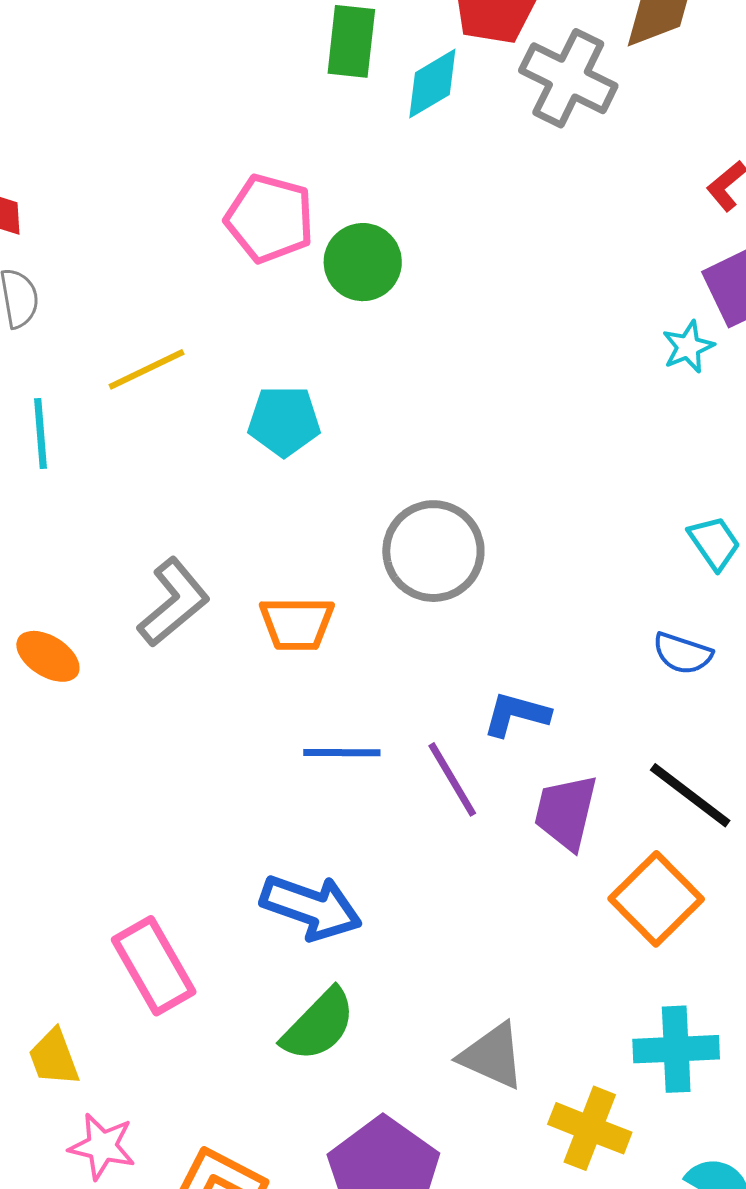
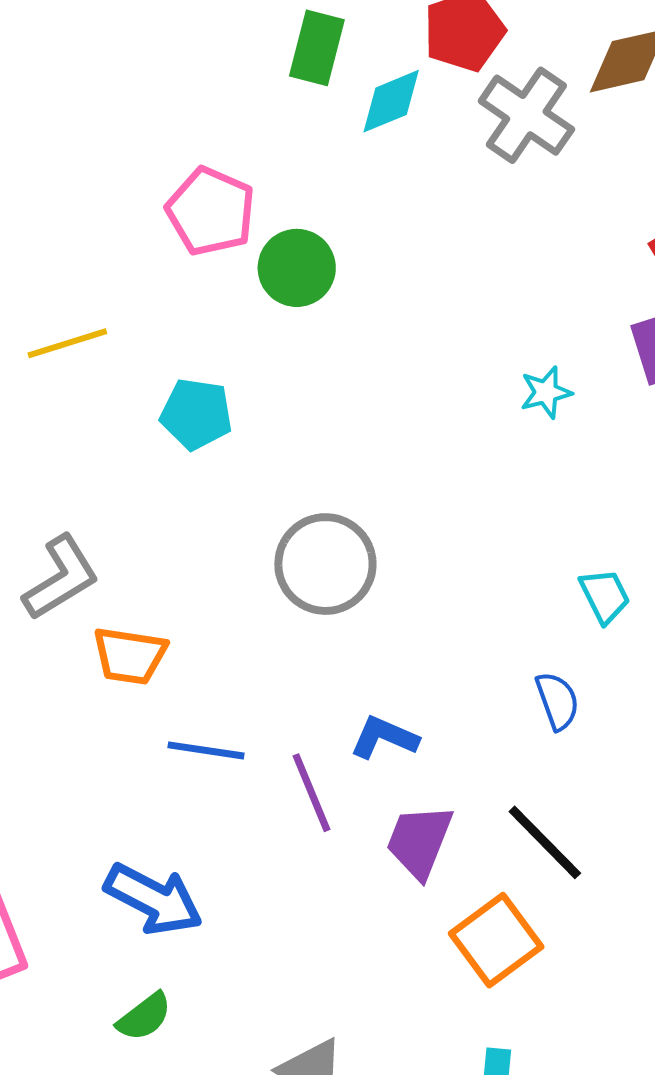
cyan star: (688, 347) -> (546, 392), moved
orange trapezoid: (297, 624) -> (130, 656), moved
blue semicircle: (683, 653) -> (557, 701), turned -136
green semicircle: (319, 1025) -> (144, 1017), size x0.7

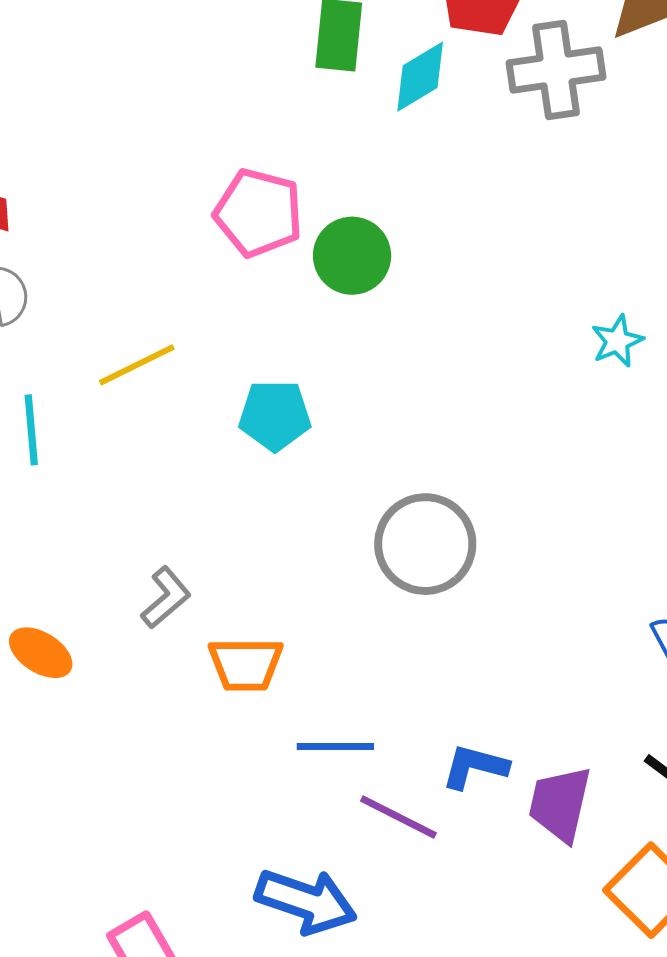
gray cross: (526, 115) -> (556, 70), turned -34
gray L-shape: (61, 578) -> (166, 598), size x0.7
blue L-shape: (384, 737) -> (475, 767), moved
purple line: (311, 793) -> (398, 817), moved, turned -32

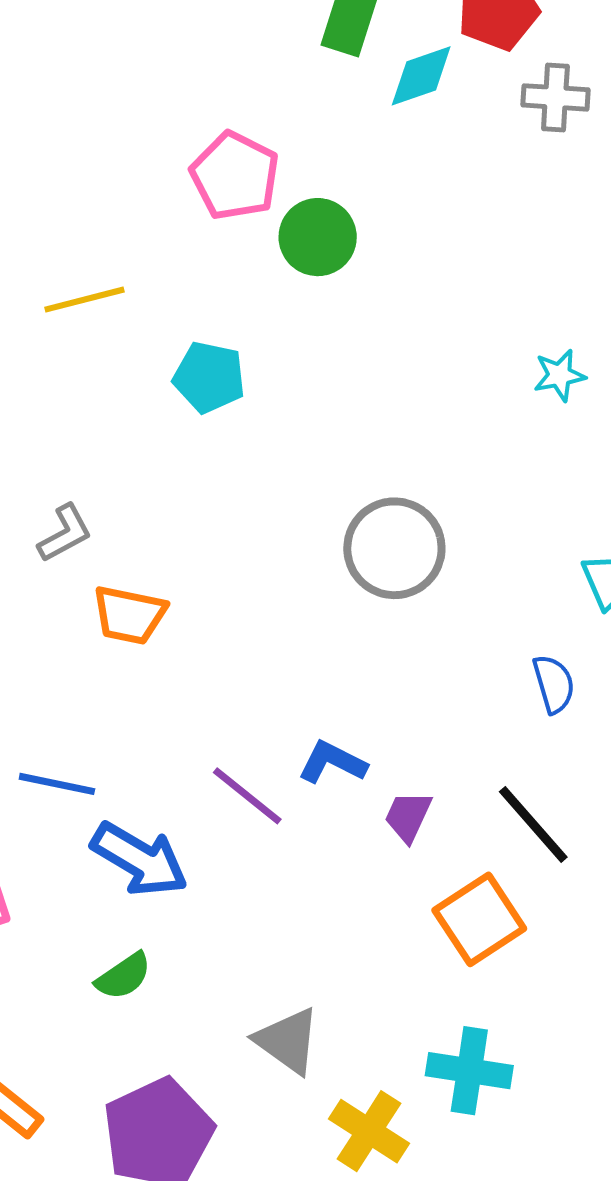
gray cross: (556, 70) -> (555, 97), size x0.7
gray circle: (425, 544) -> (394, 548), moved
blue line: (335, 746) -> (57, 784), moved
purple trapezoid: (560, 804) -> (408, 816), size x0.7

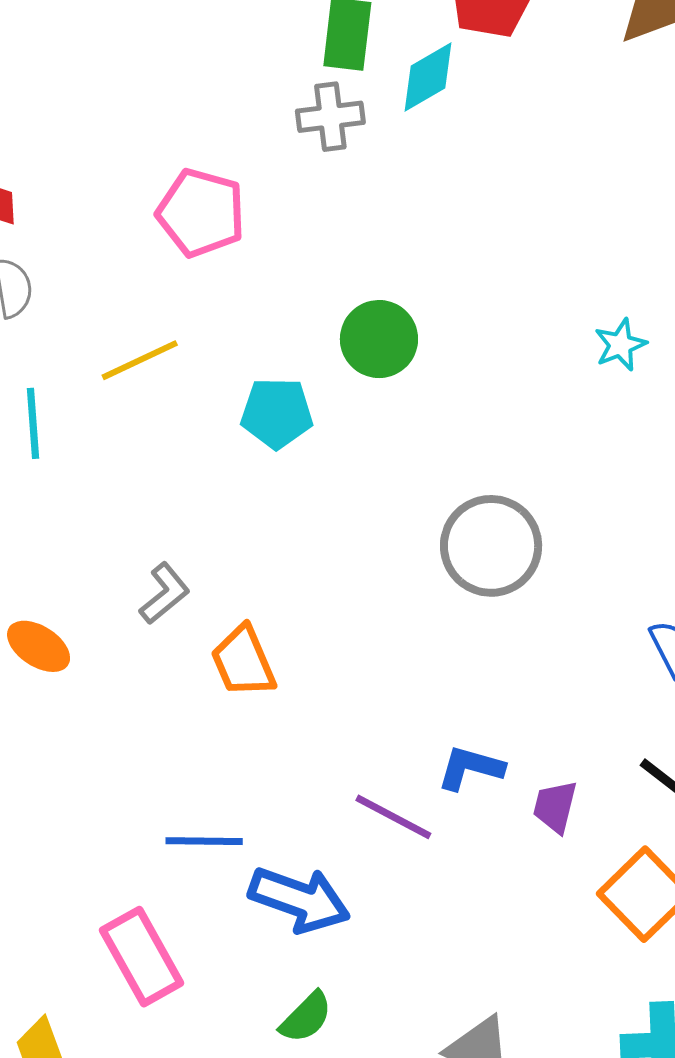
gray cross: (555, 97) -> (330, 117), moved
pink pentagon: (235, 176) -> (201, 213), moved
green circle: (318, 237) -> (379, 339), moved
orange trapezoid: (129, 615) -> (243, 661), turned 66

